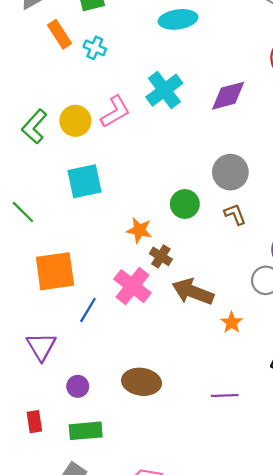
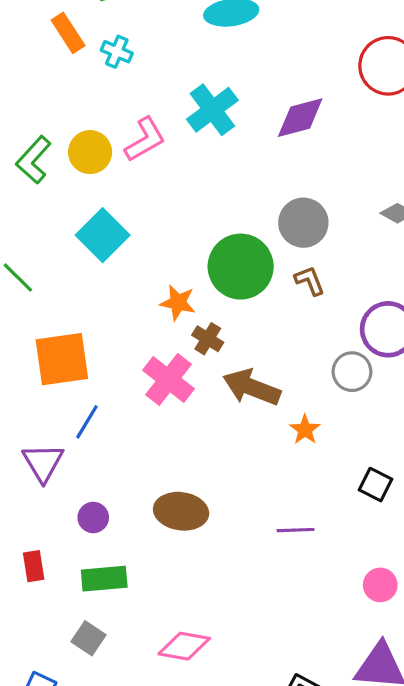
cyan square: (85, 181) -> (103, 235), turned -33
green circle: (185, 204) -> (241, 267), size x1.6
blue line: (88, 310) -> (87, 422), moved

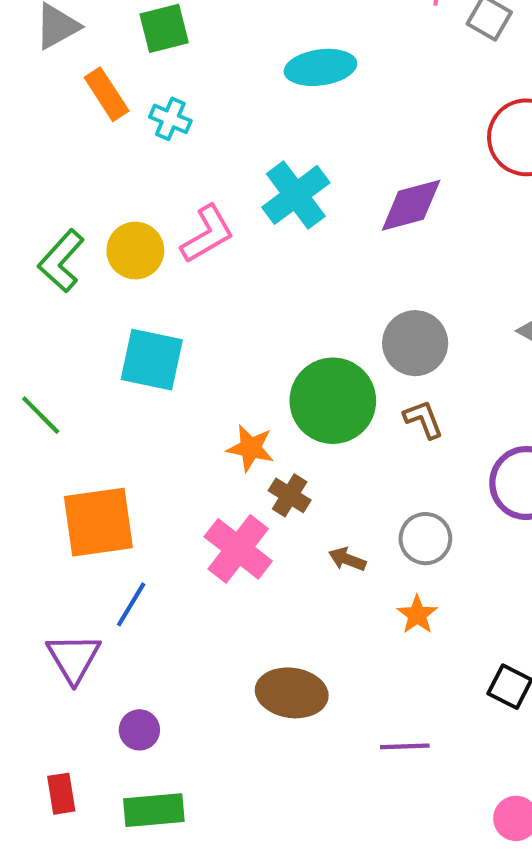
cyan square: (103, 235) -> (152, 360), turned -33
gray circle: (352, 372) -> (425, 539), moved
brown arrow: (252, 387) -> (347, 559), size x0.5
brown ellipse: (181, 511) -> (292, 693), moved

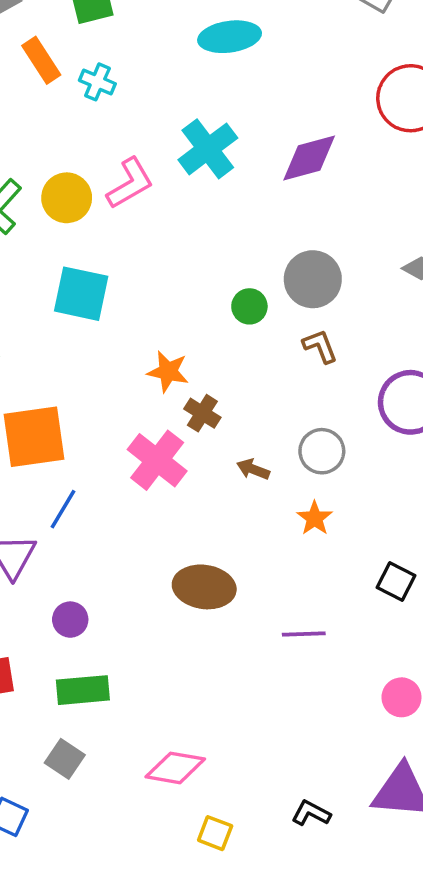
green circle: (333, 401) -> (249, 306), moved, size x0.5

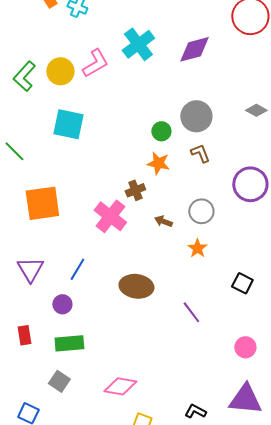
orange star: (168, 372) -> (158, 163), moved
brown cross: (202, 413) -> (135, 190), turned 36
blue line: (63, 509) -> (77, 269), moved
purple line: (304, 634) -> (191, 312), turned 55

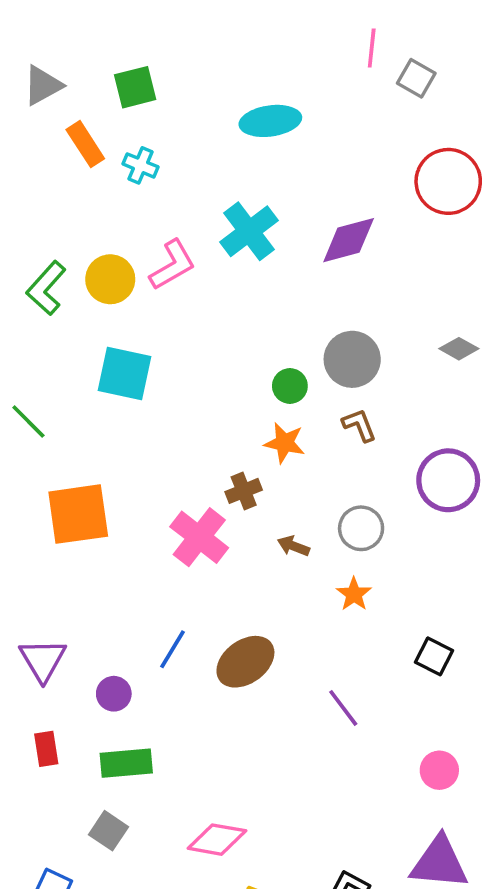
purple triangle: (30, 269) -> (43, 660), moved
blue line: (77, 269) -> (172, 649), moved
brown ellipse: (136, 286) -> (245, 662), turned -44

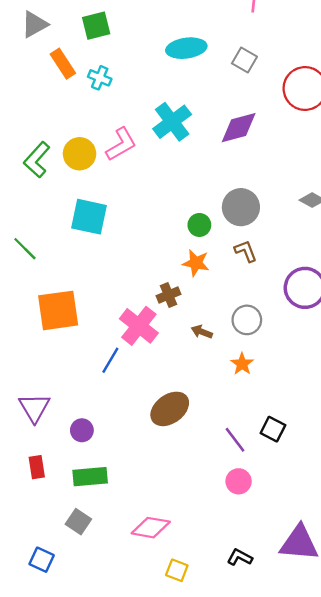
gray square: (416, 78) -> (244, 60), moved
blue line: (172, 649) -> (110, 360), moved
black square: (434, 656) -> (273, 429), moved
pink circle: (439, 770) -> (239, 481), moved

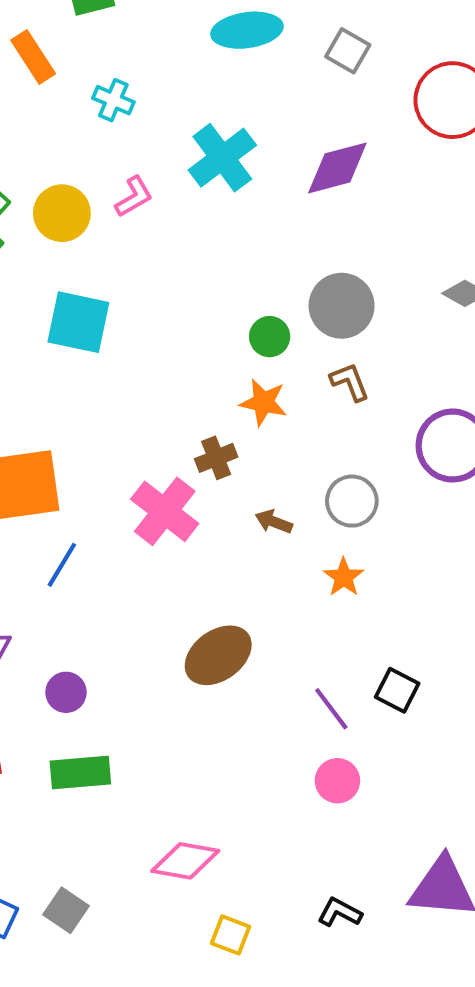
cyan cross: (100, 78) -> (113, 100), moved
pink L-shape: (121, 144) -> (134, 197), size x0.7
blue line: (110, 360) -> (62, 565), moved
gray square: (78, 522) -> (66, 910), moved

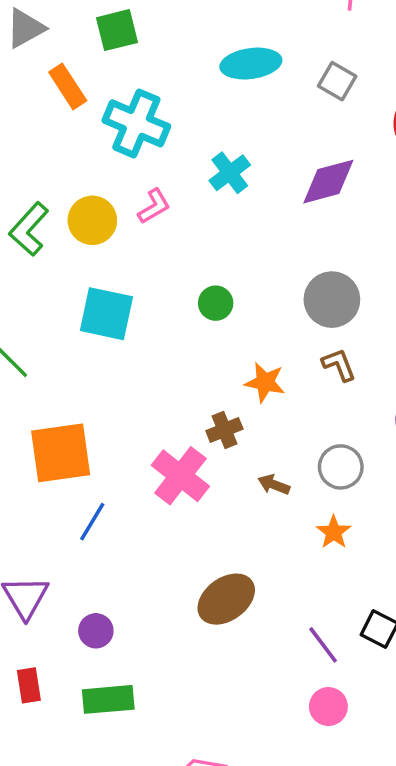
cyan cross: (113, 100) -> (136, 123), size x1.8
cyan cross: (222, 158) -> (230, 173), size x0.7
green circle: (270, 337) -> (216, 303), moved

